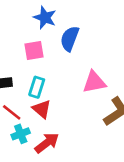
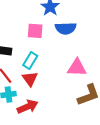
blue semicircle: (70, 39) -> (66, 28), turned -126

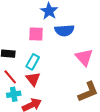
pink triangle: (77, 68) -> (84, 57), moved, turned 48

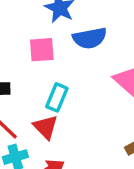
cyan rectangle: (33, 62) -> (57, 97), moved

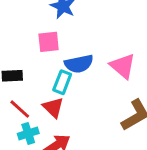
blue semicircle: (90, 38) -> (79, 64), moved

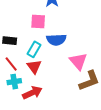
pink triangle: (123, 66) -> (78, 61), moved
cyan rectangle: (62, 82) -> (34, 49), moved

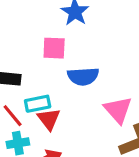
cyan rectangle: (34, 49) -> (38, 104), moved, turned 49

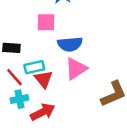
pink triangle: (118, 110) -> (76, 69), moved, turned 40

